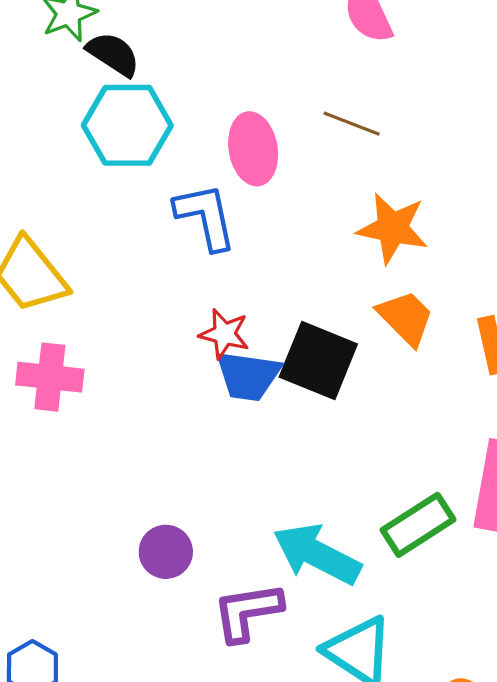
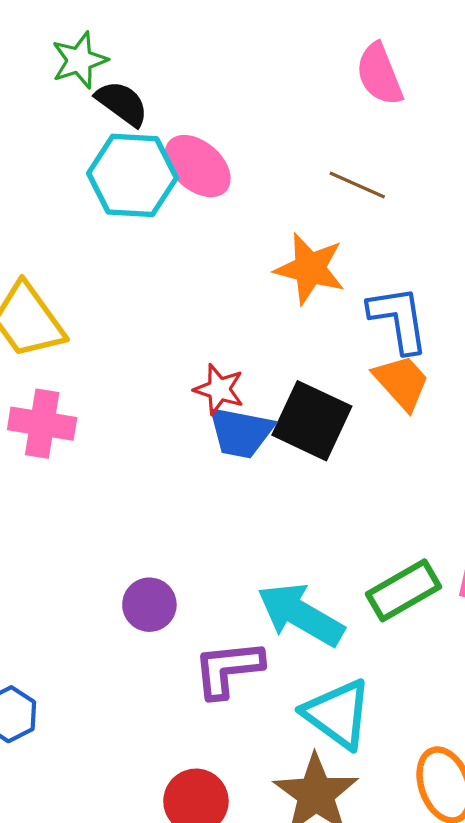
pink ellipse: (253, 149) -> (198, 166), moved, turned -42
blue L-shape: (205, 217) -> (399, 319), moved
orange star: (393, 228) -> (310, 269), moved

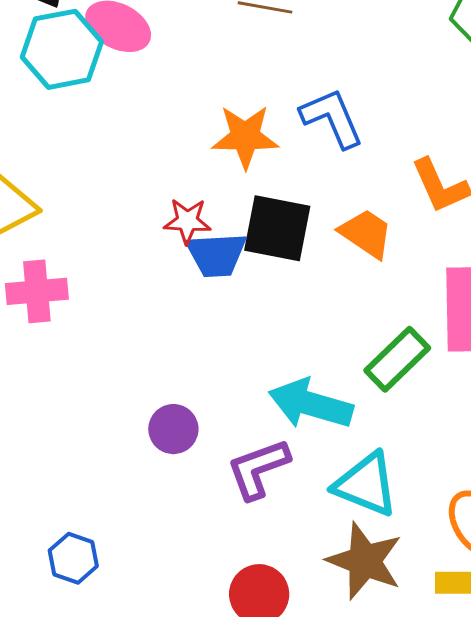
orange star: (310, 269) -> (245, 137), moved
orange trapezoid: (402, 382) -> (366, 234), moved

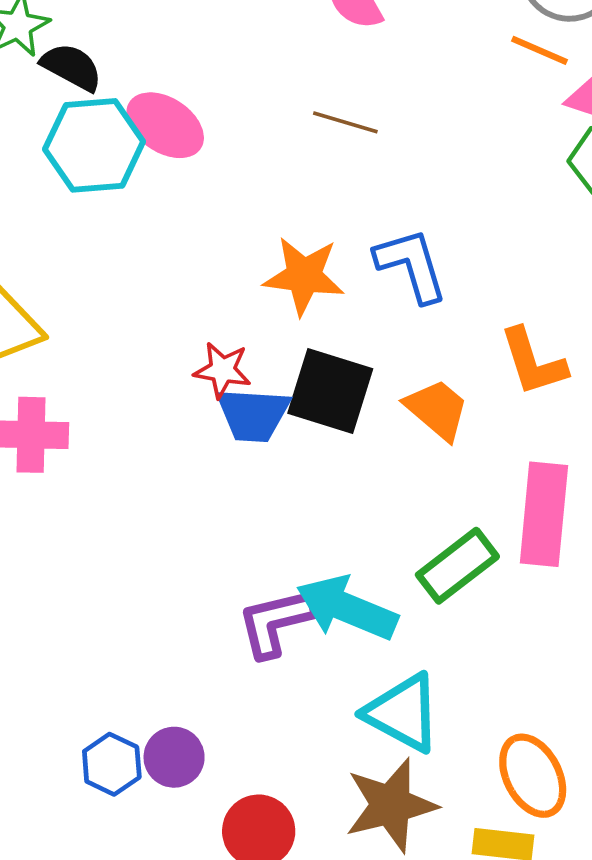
purple circle: (173, 429) -> (174, 757), moved
purple L-shape: (258, 469) -> (276, 622), moved
blue hexagon: (73, 558) -> (112, 764), moved
brown star: (365, 561) -> (391, 805), turned 30

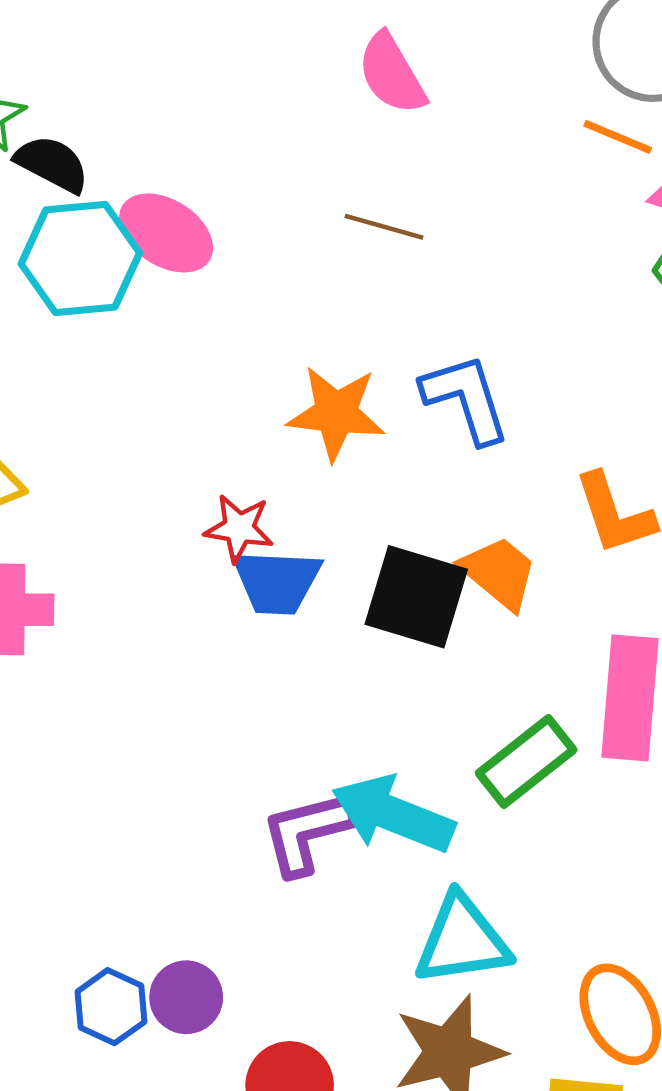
black square: (330, 391) -> (416, 597), moved
cyan triangle: (403, 713) -> (462, 940), turned -36

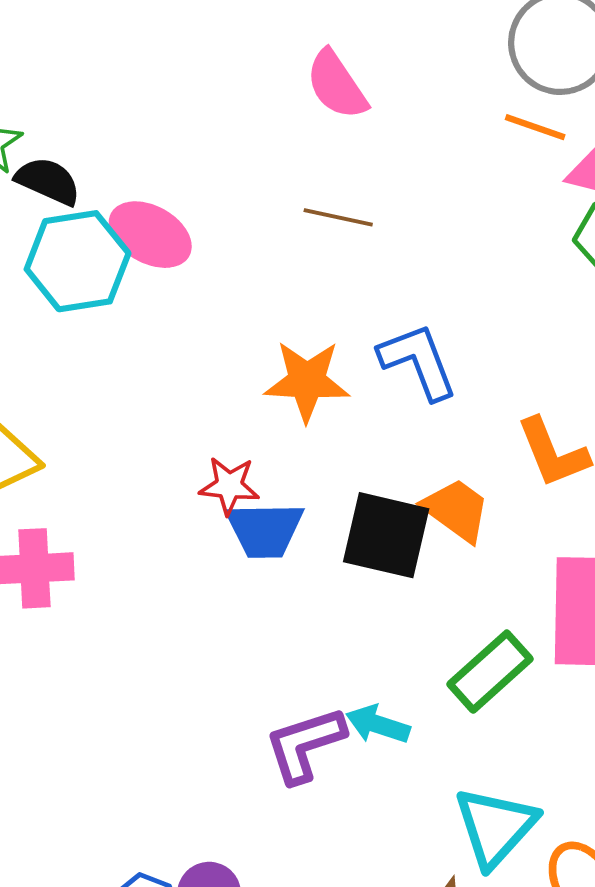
cyan arrow: (393, 814) -> (378, 724), size x0.6
cyan triangle: (462, 940) -> (495, 827), moved, turned -36

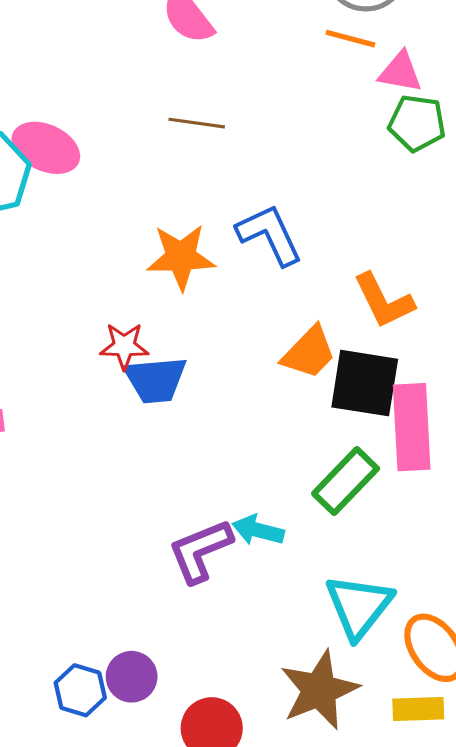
orange trapezoid: (456, 510) -> (309, 352), turned 102
black square: (386, 535) -> (365, 383), moved

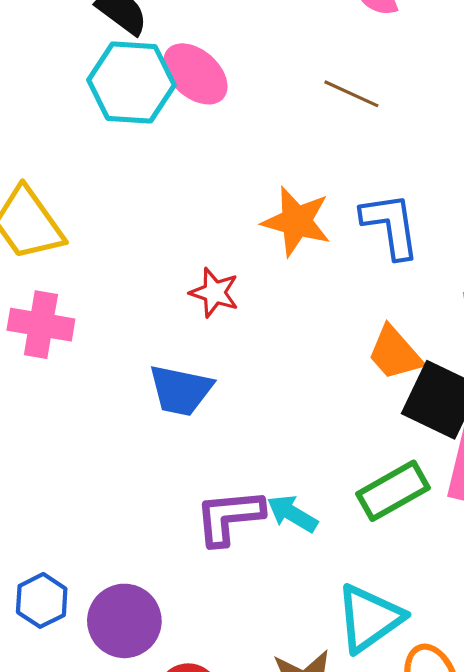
orange trapezoid: (309, 352) -> (395, 353), turned 78
blue trapezoid: (155, 380) -> (181, 390), moved
purple circle: (132, 677) -> (124, 621), size x1.4
blue hexagon: (80, 690) -> (42, 600), moved

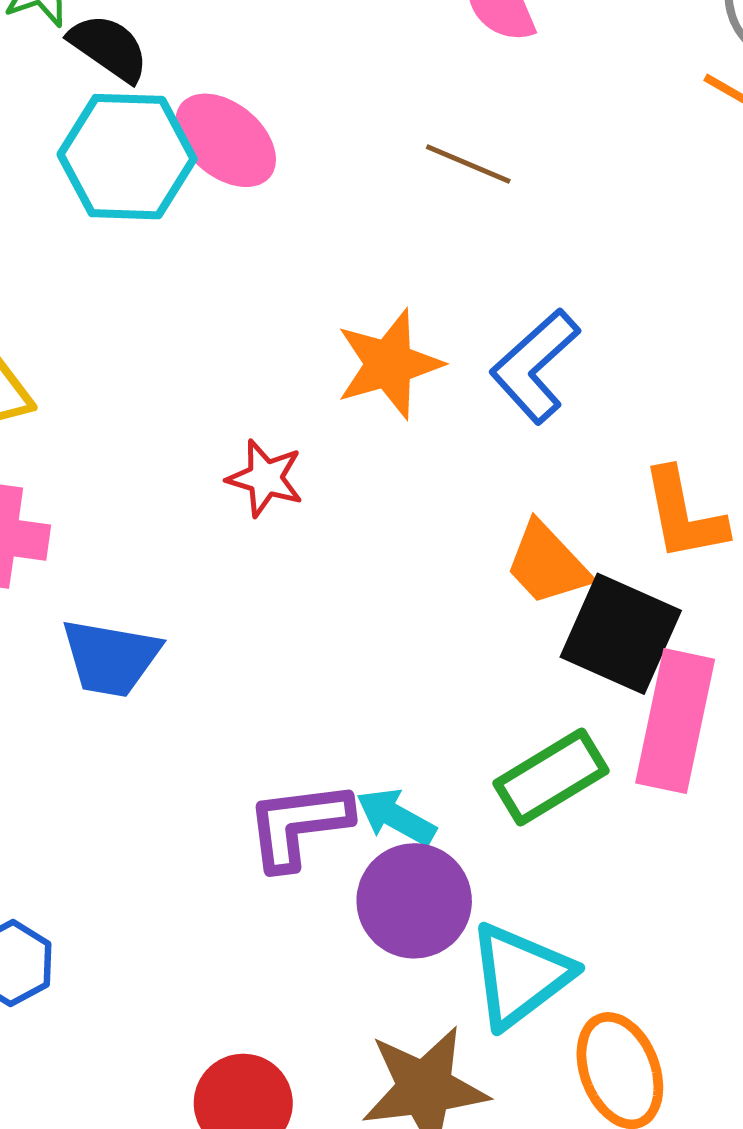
orange star: (296, 221) -> (389, 364), turned -30
blue L-shape: (391, 225) -> (535, 366), turned -122
blue trapezoid: (181, 390) -> (111, 658), moved
purple circle: (124, 621) -> (414, 901), moved

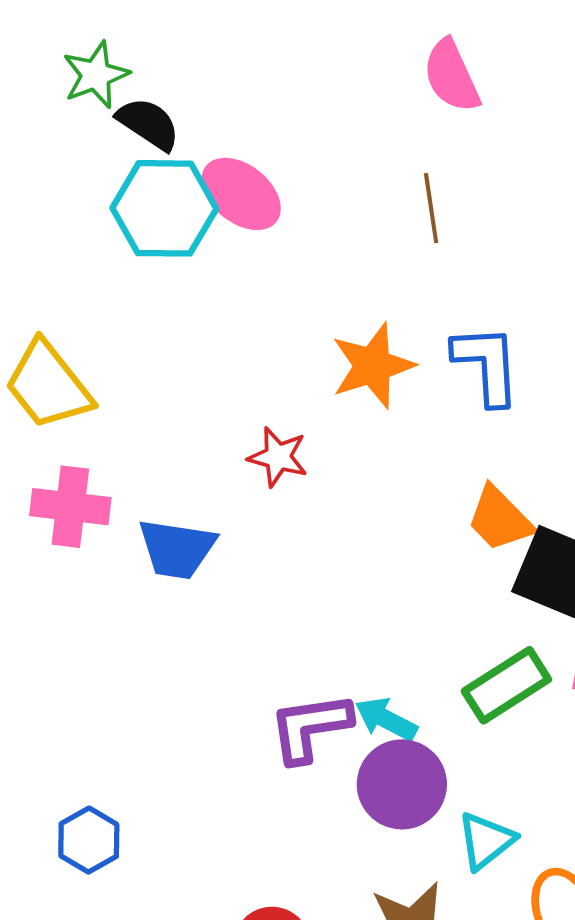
brown line: (468, 164) -> (431, 208), turned 60
blue L-shape: (535, 366) -> (487, 365), turned 130
blue trapezoid: (111, 658) -> (177, 549), moved
cyan triangle: (520, 975) -> (486, 841), size x0.7

